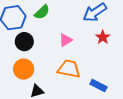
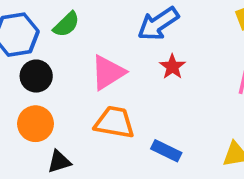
pink triangle: (66, 40) -> (108, 72), size x1.5

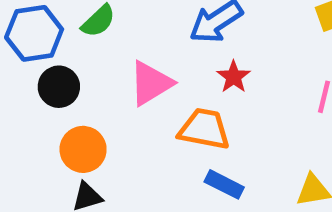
orange trapezoid: (114, 122) -> (204, 129), moved
orange circle: (35, 124) -> (83, 149), moved

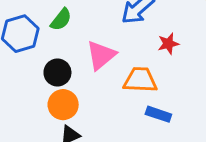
red star: (234, 77) -> (168, 44), moved, turned 30
black circle: (59, 87) -> (57, 73), moved

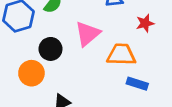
orange circle: (63, 105) -> (31, 73), moved

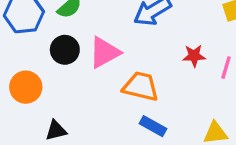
red star: (145, 23) -> (194, 56), moved
black circle: (51, 49) -> (65, 50), moved

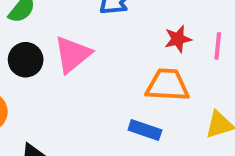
orange trapezoid: (141, 86) -> (167, 85), moved

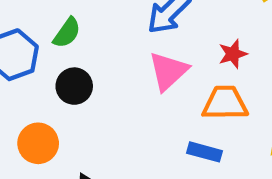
pink triangle: (73, 54) -> (168, 71), moved

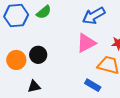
black circle: (74, 86) -> (38, 55), moved

